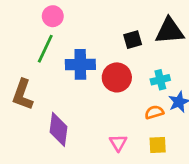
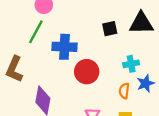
red circle: (117, 77) -> (87, 72), moved
orange semicircle: (154, 112) -> (124, 91), turned -70

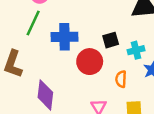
black square: (110, 29) -> (111, 40), moved
orange semicircle: (124, 91) -> (121, 79), moved

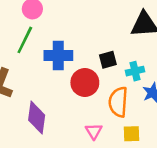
orange semicircle: (121, 79) -> (118, 102), size x1.6

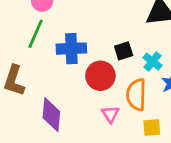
cyan cross: (135, 71) -> (153, 62), turned -36
pink triangle: (94, 131) -> (110, 114), moved

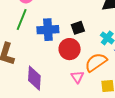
black square: (124, 51) -> (78, 28), moved
orange semicircle: (136, 95) -> (96, 62), turned 55

